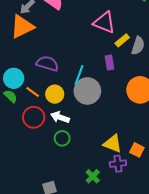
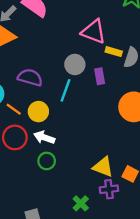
yellow rectangle: (122, 40) -> (114, 52), turned 56
gray circle: (87, 91) -> (75, 64), moved, size x0.7

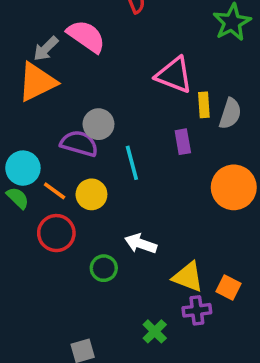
yellow rectangle: (114, 52) -> (204, 105), turned 70
gray circle: (75, 64) -> (98, 124), moved
cyan line: (65, 90) -> (132, 163), turned -35
white arrow: (44, 137) -> (141, 244), moved

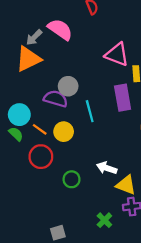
purple rectangle: (183, 142) -> (123, 98), size x1.6
white arrow: (141, 244) -> (107, 168), moved

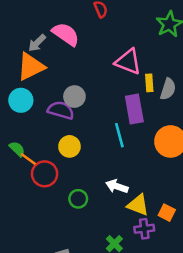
cyan line: (90, 111) -> (119, 135), moved
cyan circle: (19, 115) -> (21, 100), moved
orange line: (40, 129) -> (28, 159), moved

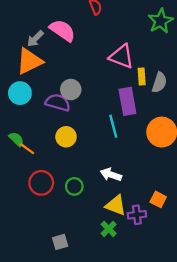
red circle: (45, 174) -> (41, 183), moved
yellow triangle: (138, 205) -> (116, 205), moved

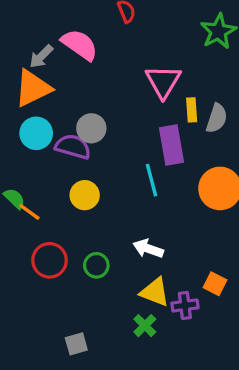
pink triangle: (122, 56) -> (163, 81), turned 40
cyan circle: (20, 93) -> (36, 133), moved

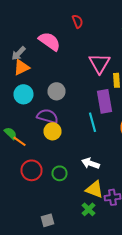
gray arrow: (41, 56) -> (18, 53), moved
orange triangle: (33, 88) -> (22, 67), size x0.7
purple semicircle: (73, 147) -> (48, 116), moved

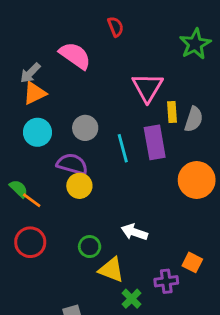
cyan line: (92, 122) -> (123, 148), moved
red circle: (32, 170) -> (30, 242), moved
yellow triangle: (94, 189) -> (111, 270), moved

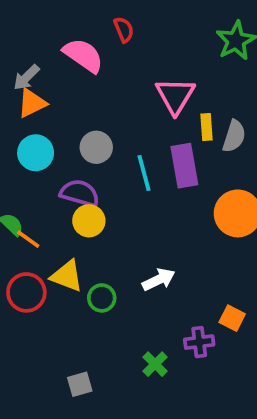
red semicircle: (116, 27) -> (124, 30), moved
white arrow: (134, 232) -> (159, 280), turned 135
yellow triangle: (111, 270) -> (67, 276), moved

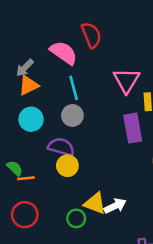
red semicircle: (124, 30) -> (91, 35), size x1.5
cyan line: (144, 173) -> (74, 88), moved
orange line: (28, 239) -> (26, 178), turned -42
yellow triangle: (67, 276) -> (95, 203), moved

